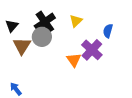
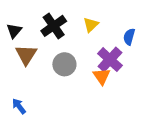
gray circle: (42, 37) -> (64, 64), moved
orange triangle: (74, 60) -> (102, 76), moved

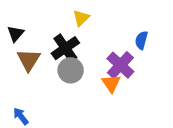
yellow triangle: (91, 25) -> (81, 18), moved
black cross: (54, 26) -> (65, 48), moved

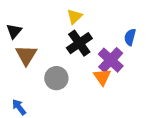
black cross: (65, 48) -> (79, 43), moved
gray circle: (71, 70) -> (56, 78), moved

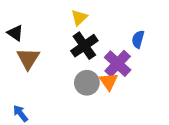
black triangle: (14, 31) -> (15, 33), turned -35
gray circle: (56, 78) -> (87, 83), moved

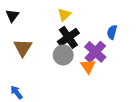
black triangle: (15, 33) -> (12, 16), moved, turned 32
gray circle: (87, 83) -> (63, 55), moved

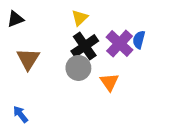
black triangle: (12, 16) -> (15, 19), turned 32
purple cross: (95, 52) -> (120, 44), moved

